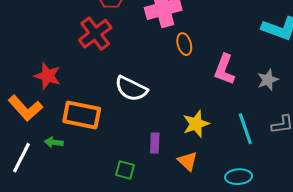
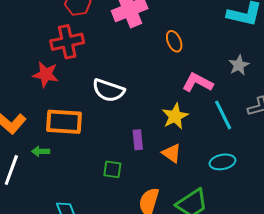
red cross: (95, 34) -> (67, 42), turned 32
orange ellipse: (184, 44) -> (174, 41), moved
pink L-shape: (224, 69) -> (198, 83), moved, turned 104
red star: (48, 76) -> (46, 74), moved

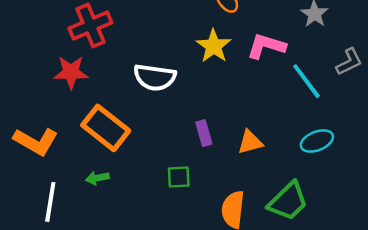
yellow star: (175, 116) -> (214, 46), moved
orange rectangle: (64, 122) -> (106, 128), turned 45
green arrow: (41, 151) -> (97, 178), moved
orange triangle: (172, 153) -> (250, 142), turned -40

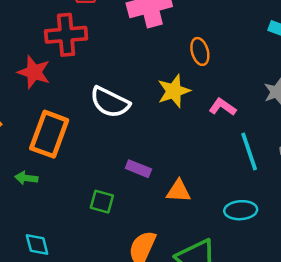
pink L-shape: (266, 46) -> (222, 107), size x0.7
orange rectangle: (106, 128) -> (49, 134), turned 54
purple rectangle: (204, 133) -> (138, 169), turned -70

